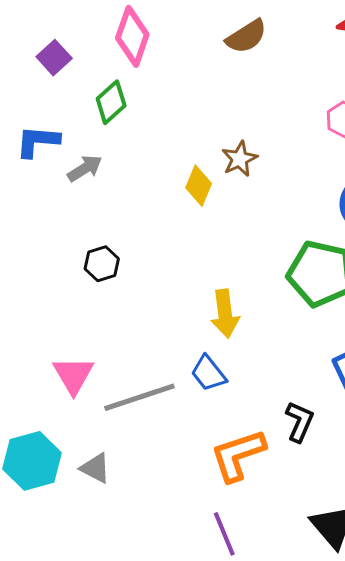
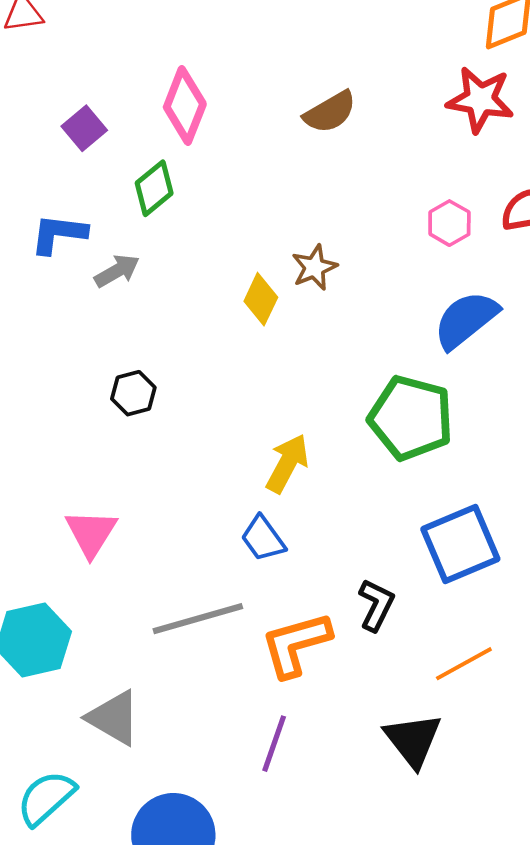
yellow arrow: (225, 314) -> (287, 463), turned -147
gray line: (139, 397) -> (198, 619), moved
gray triangle: (95, 468) -> (114, 718), moved, size x1.4
purple line: (224, 534) -> (274, 744), turned 39

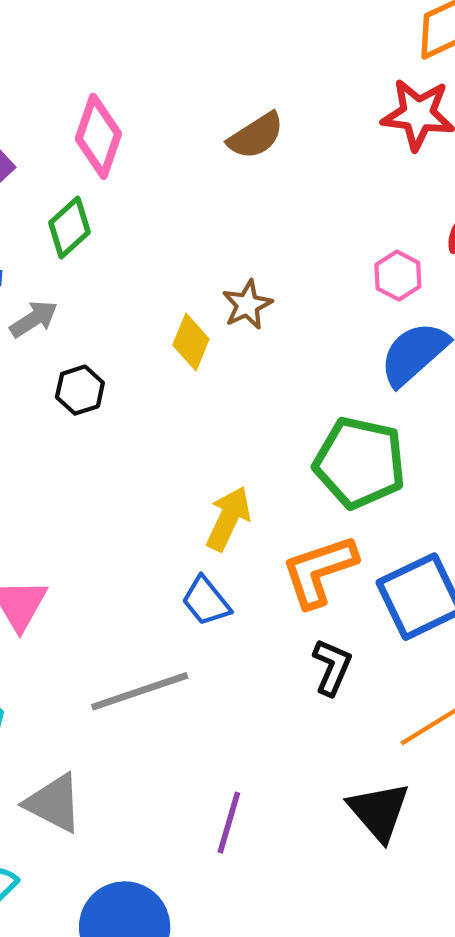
pink hexagon: (449, 223) -> (398, 276), moved
black hexagon: (133, 393) -> (80, 390), moved
orange L-shape: (296, 644) -> (319, 571), moved

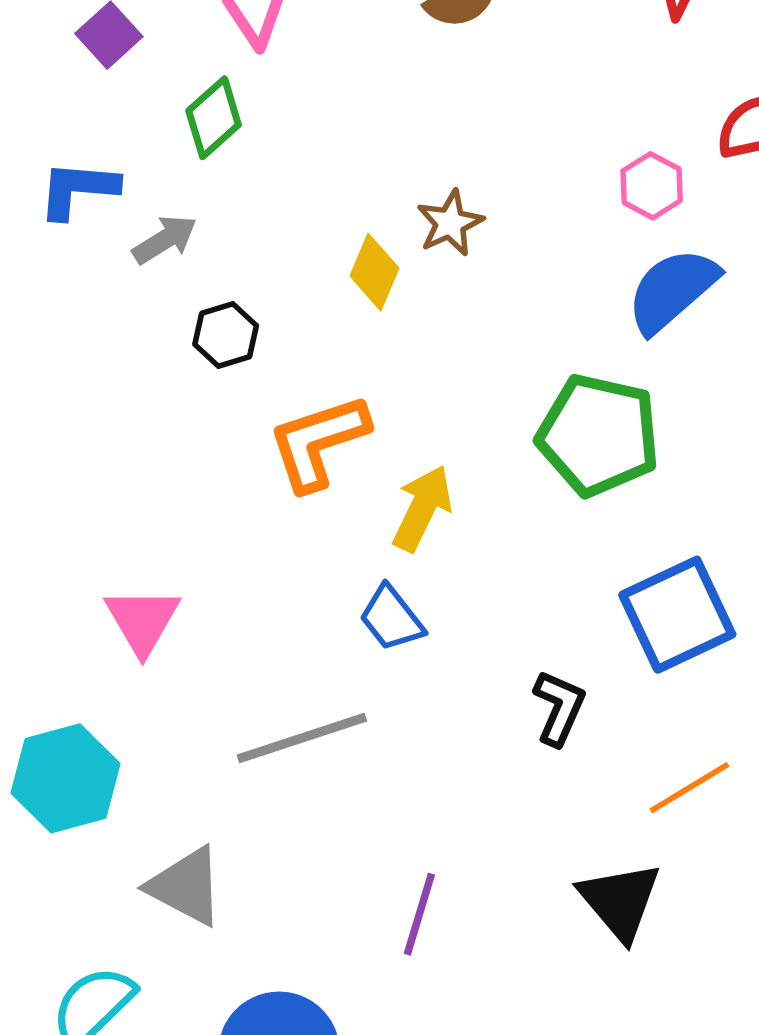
orange L-shape: (319, 571) -> (318, 442), moved

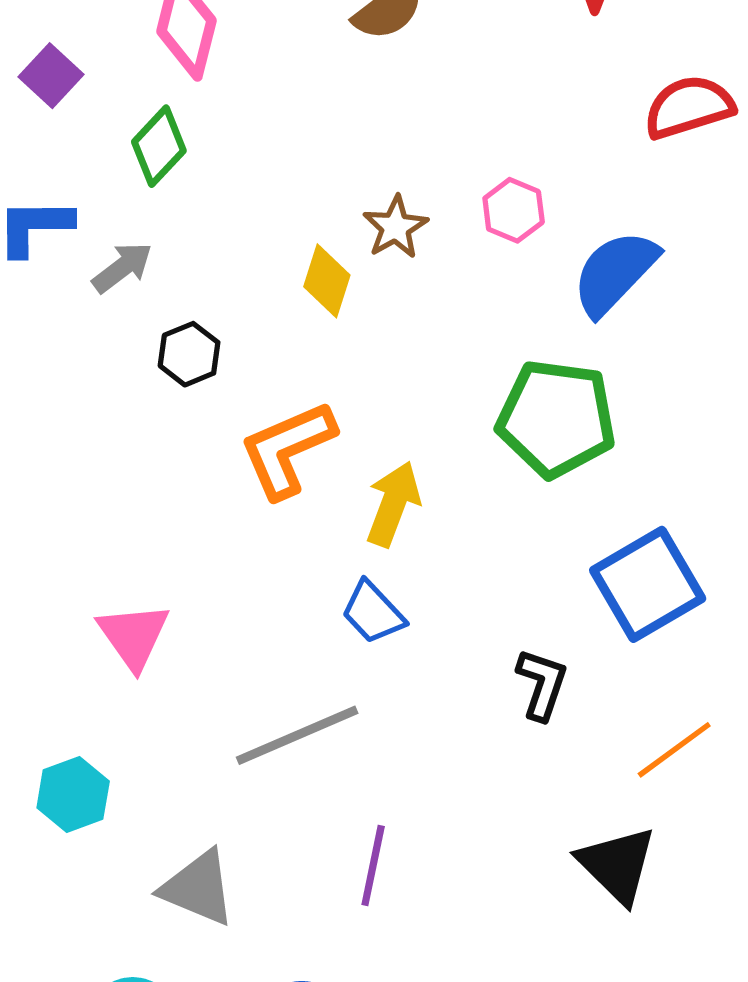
pink hexagon: (652, 186) -> (514, 210), moved
cyan hexagon: (66, 778) -> (73, 794), size x0.7
purple line: (419, 914) -> (373, 866), moved

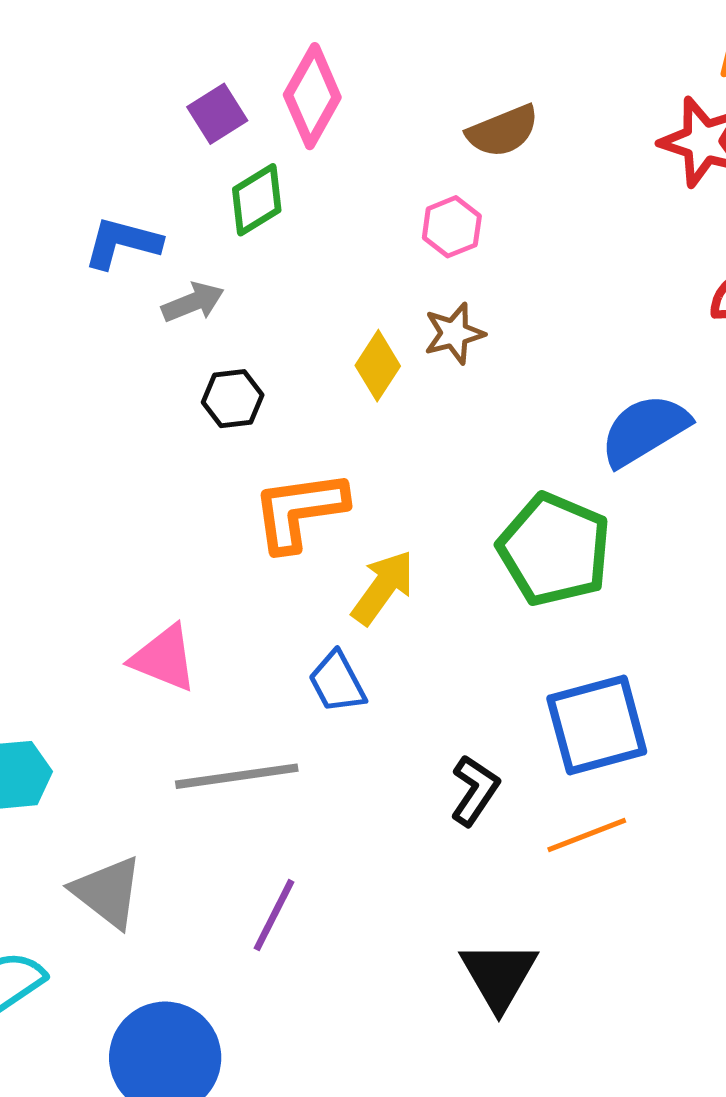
purple square: (51, 76) -> (217, 114), moved
pink hexagon: (514, 210) -> (452, 227), moved
pink triangle: (134, 636) -> (164, 658), moved, turned -48
orange line: (674, 750) -> (587, 835), moved

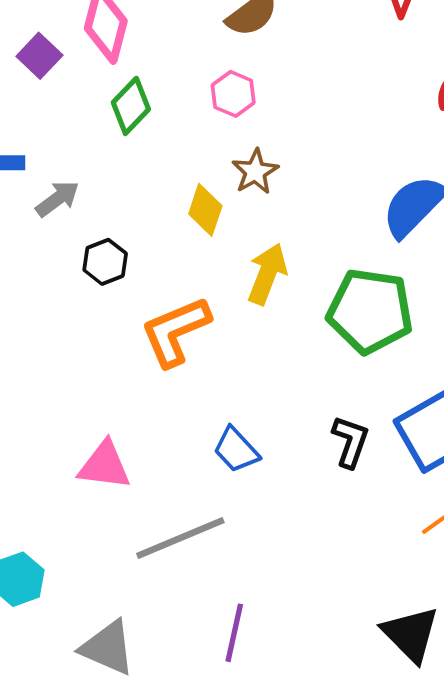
green diamond: (257, 200) -> (131, 106), moved
yellow arrow: (383, 587) -> (267, 274), moved
black L-shape: (475, 790) -> (350, 442), moved

